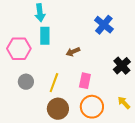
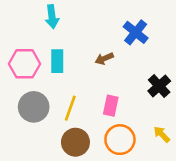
cyan rectangle: (45, 36) -> (57, 61), moved
brown arrow: (73, 52) -> (104, 59), moved
gray circle: (26, 82) -> (34, 107), size x1.5

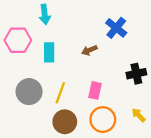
pink hexagon: (24, 64) -> (18, 40), moved
black cross: (159, 86) -> (136, 74), turned 30

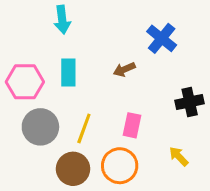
pink hexagon: (18, 40) -> (25, 82), moved
yellow arrow: (139, 115) -> (179, 156), moved
orange circle: (103, 120) -> (120, 166), moved
brown circle: (65, 122) -> (73, 169), moved

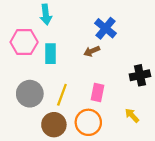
blue cross: (162, 38) -> (106, 28), moved
pink hexagon: (25, 82) -> (24, 42), moved

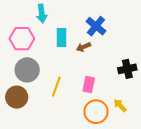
cyan rectangle: (50, 54) -> (62, 38), moved
gray circle: (30, 94) -> (27, 70), moved
orange circle: (88, 122) -> (96, 112), moved
brown circle: (54, 125) -> (17, 97), moved

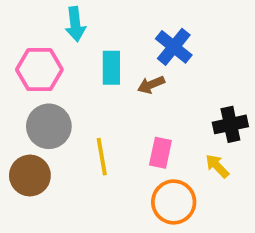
yellow line: (56, 87) -> (102, 157), turned -30
yellow arrow: (120, 105) -> (217, 166), moved

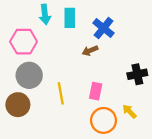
cyan rectangle: (111, 68) -> (70, 18), moved
yellow arrow: (217, 166) -> (129, 111), moved

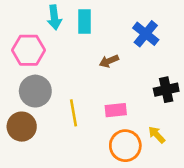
blue cross: (104, 28) -> (146, 34), moved
pink rectangle: (96, 91) -> (116, 110), turned 72

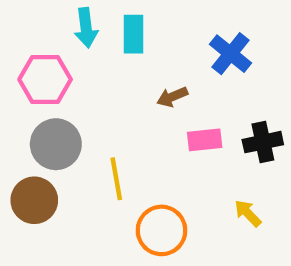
pink rectangle: (116, 110) -> (205, 140), moved
orange circle: (125, 146) -> (162, 230), moved

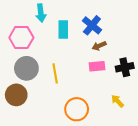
cyan rectangle: (133, 34) -> (63, 29), moved
blue cross: (231, 54) -> (92, 25), moved
brown arrow: (172, 97) -> (99, 46), moved
yellow line: (116, 179) -> (55, 73), moved

